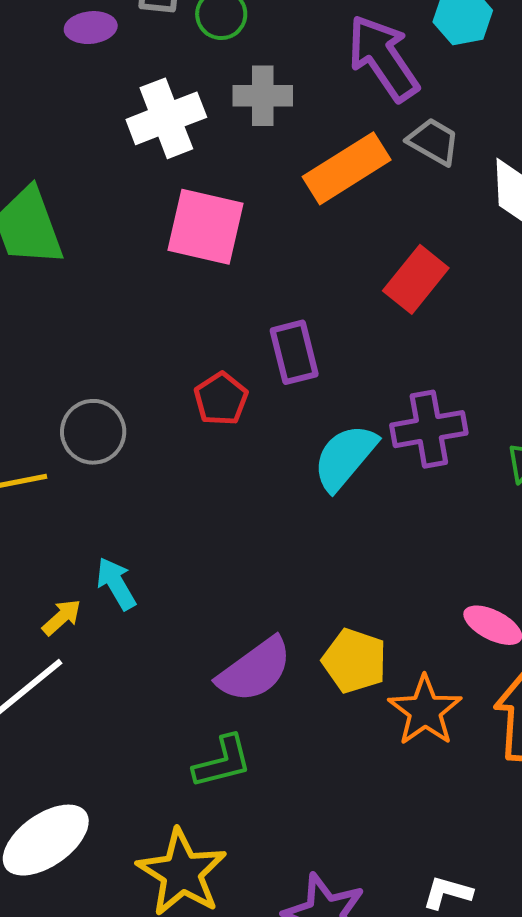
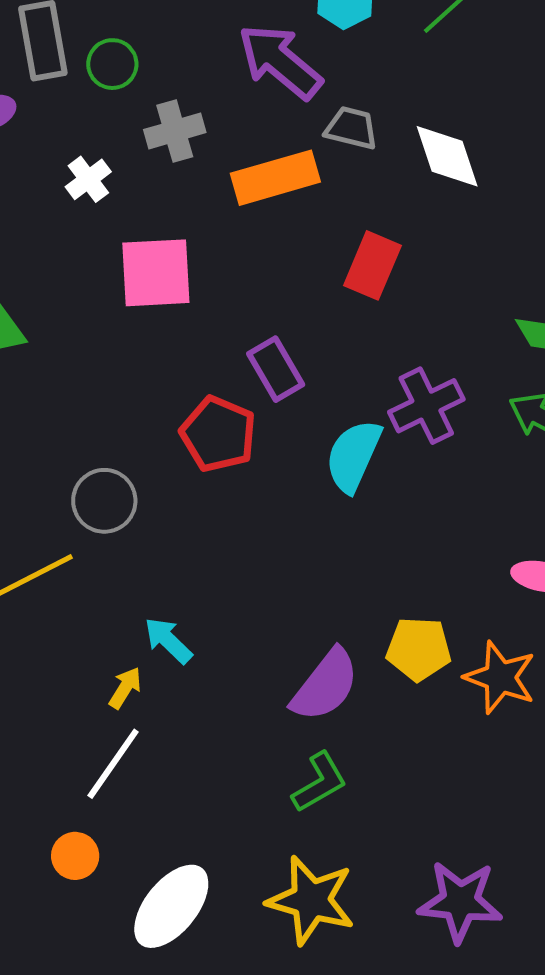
white cross: (166, 118) -> (88, 179), size x0.6
orange rectangle: (347, 168) -> (275, 178), turned 32
red pentagon: (221, 399) -> (218, 434), size x1.4

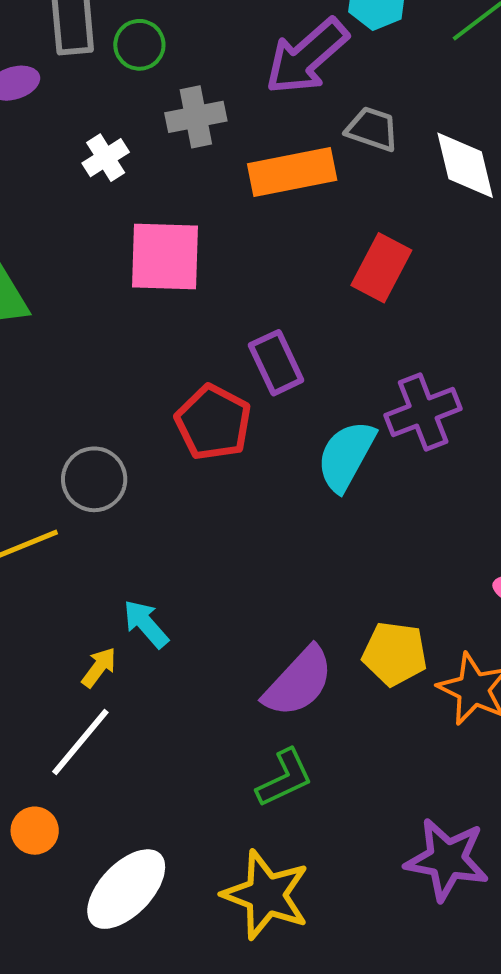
purple arrow: (280, 61) -> (307, 57), turned -86
purple star: (460, 902) -> (447, 859), moved

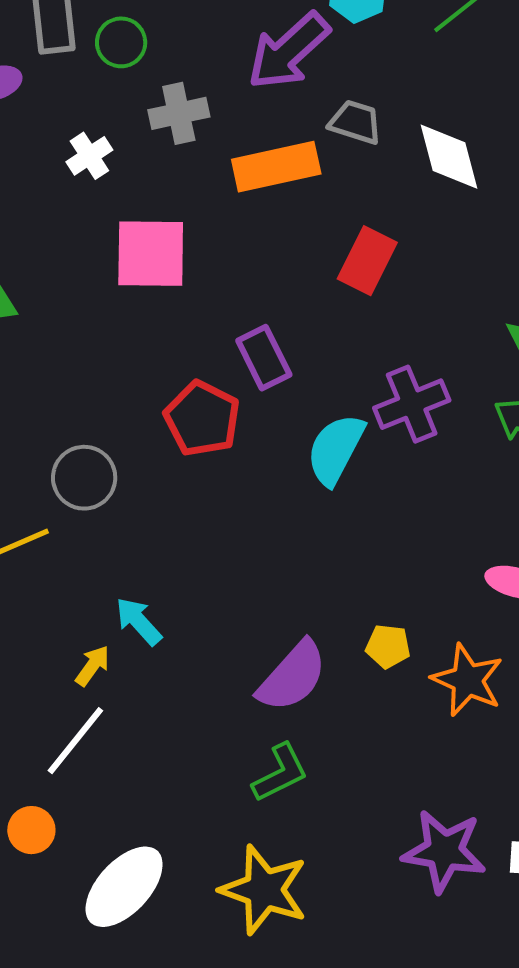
yellow pentagon: (395, 654) -> (388, 646), size x0.7

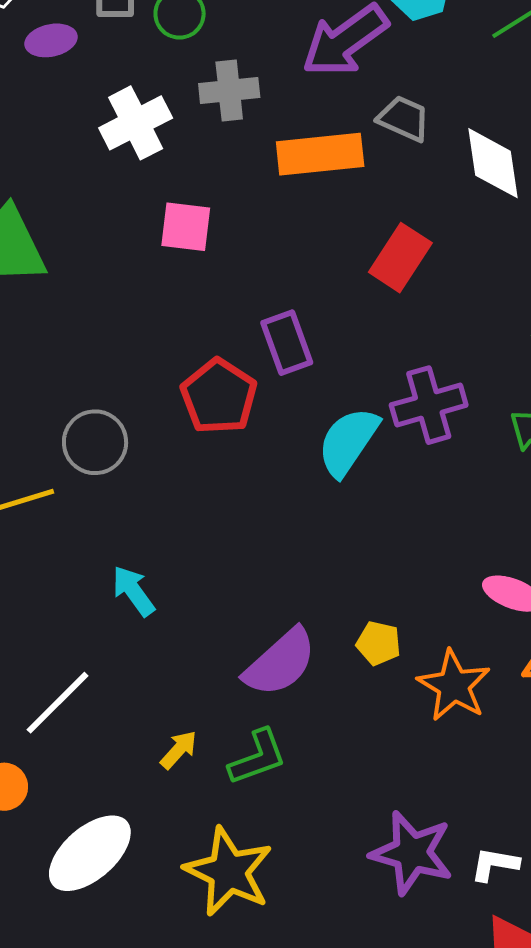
white cross: (89, 156) -> (136, 123), size x1.5
pink square: (151, 254) -> (186, 227), size x0.7
yellow arrow: (93, 666) -> (179, 750), moved

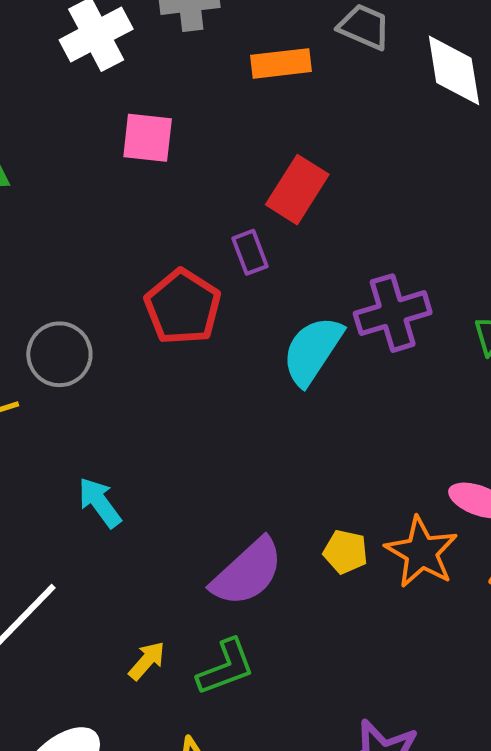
orange rectangle: (320, 154) -> (281, 63), size x0.7
red rectangle: (400, 258) -> (297, 190), moved
purple rectangle: (287, 343) -> (250, 252), size x0.7
orange star: (454, 686) -> (421, 552), moved

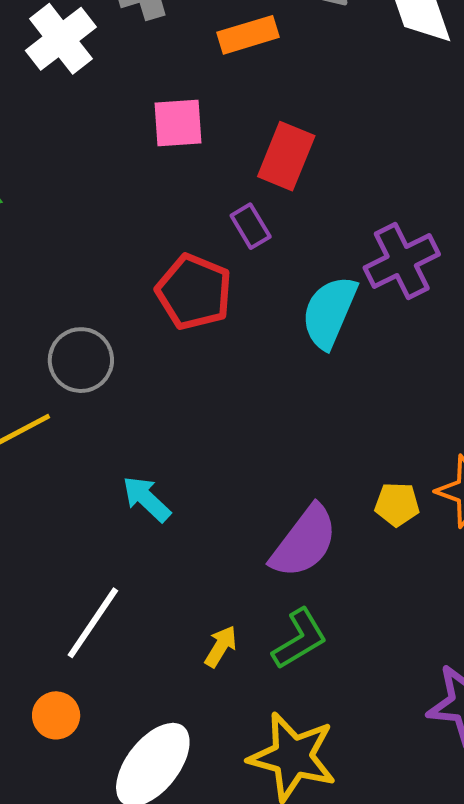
pink square: (148, 138) -> (178, 123), moved

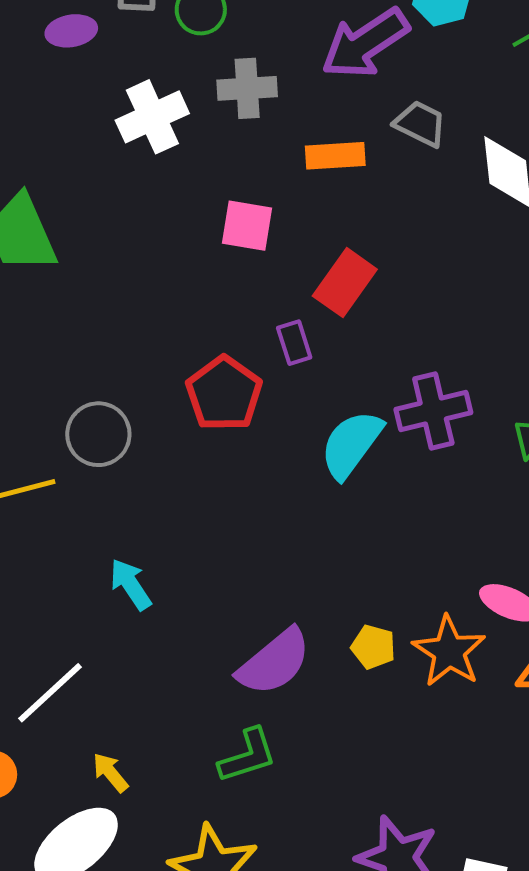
yellow arrow: (221, 646) -> (110, 772), moved, turned -84

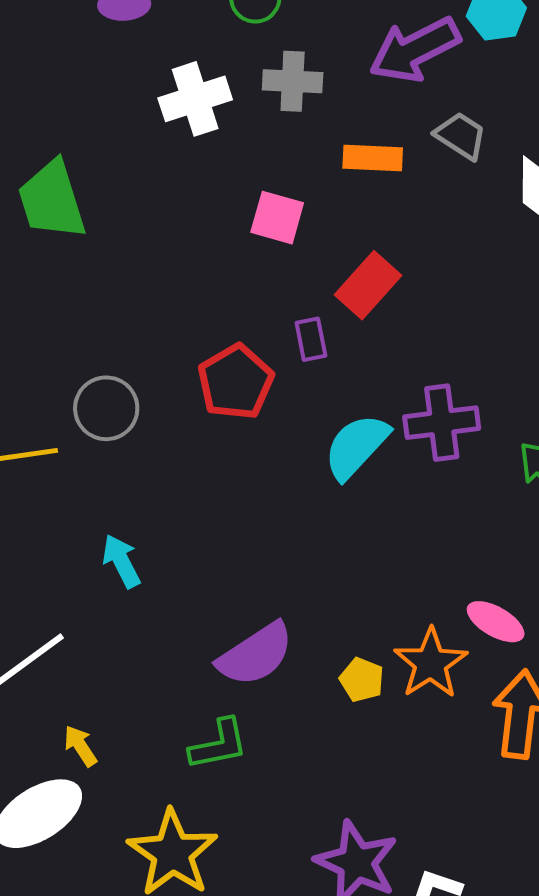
yellow pentagon: (373, 647) -> (362, 680), moved

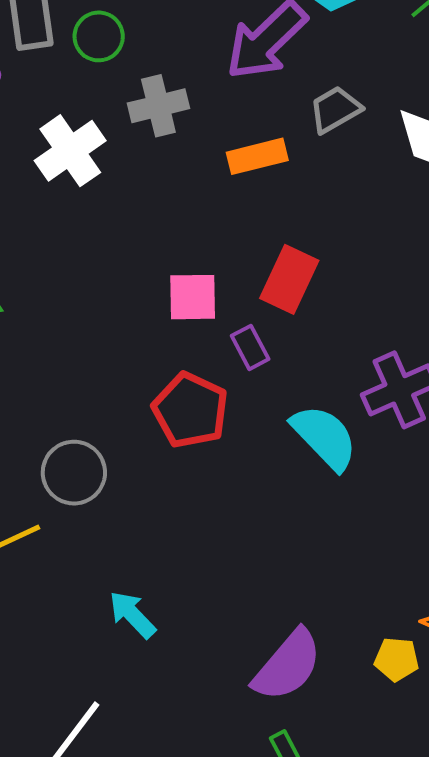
gray trapezoid: (461, 136) -> (335, 110), turned -46
pink square: (277, 218) -> (193, 297), moved
cyan semicircle: (356, 446) -> (324, 437), turned 110

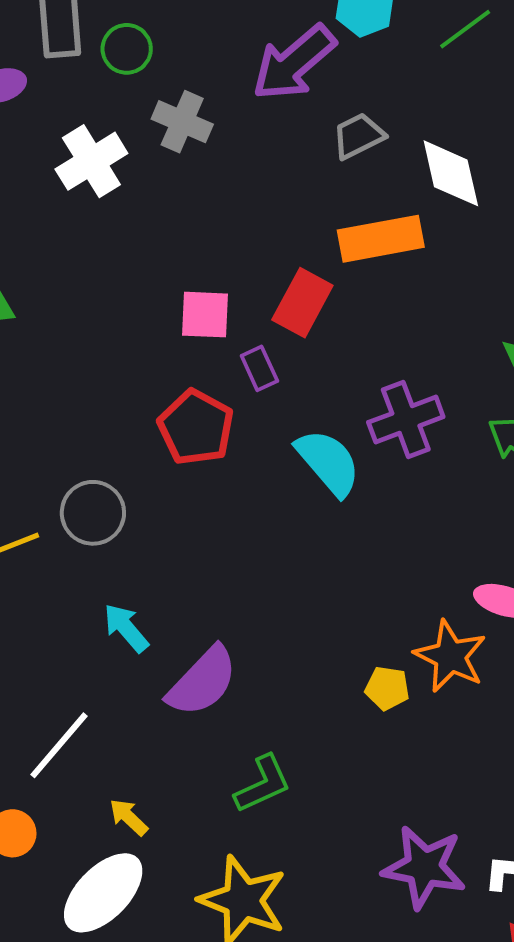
gray cross: (158, 106) -> (182, 122), turned 34
orange rectangle: (257, 156) -> (381, 239), moved, size x1.4
gray circle: (74, 473) -> (93, 513), moved
purple semicircle: (288, 665) -> (202, 681), moved

